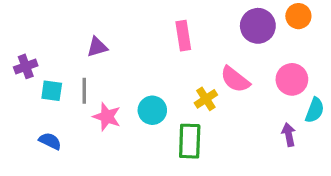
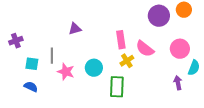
pink rectangle: (183, 36) -> (121, 40), moved
purple triangle: (97, 47) -> (75, 29), moved
cyan square: (52, 91) -> (32, 64), moved

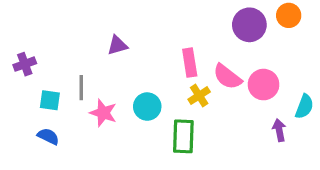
pink circle: (180, 49) -> (264, 85), moved

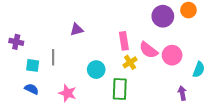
purple cross: (25, 64) -> (16, 42), turned 32
pink star: (103, 113) -> (67, 93), moved
purple arrow: (279, 130) -> (182, 93), moved

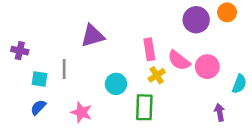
purple triangle: (77, 30) -> (93, 36), size x1.5
blue semicircle: (32, 89) -> (38, 107), turned -72

